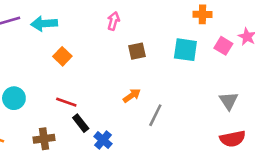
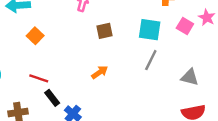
gray triangle: (229, 101) -> (190, 77), turned -42
gray line: (155, 115) -> (151, 60), moved

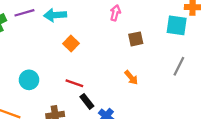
cyan square: (150, 30) -> (177, 25), moved
orange arrow: (100, 72) -> (131, 78), turned 84

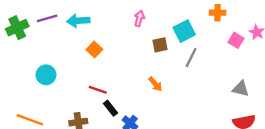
cyan square: (177, 25) -> (184, 31), moved, turned -35
gray line: (179, 66) -> (191, 58), moved
cyan circle: (29, 80) -> (46, 75), moved

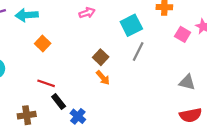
pink arrow: (139, 18) -> (87, 13), turned 56
brown square: (160, 45) -> (101, 57), moved, turned -35

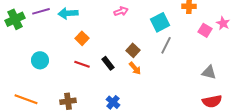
red line: (46, 83) -> (82, 64), moved
black rectangle: (59, 102) -> (108, 63), moved

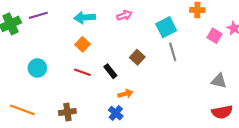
cyan arrow: (68, 13) -> (85, 18), moved
gray line: (166, 45) -> (173, 52), turned -42
orange arrow: (135, 68) -> (125, 94), moved, turned -64

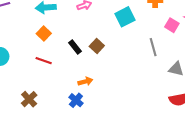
gray line: (173, 52) -> (153, 47), moved
black rectangle: (110, 71) -> (75, 47), moved
brown cross: (67, 112) -> (29, 99), turned -35

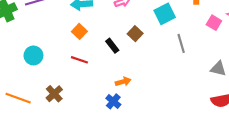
brown square: (97, 46) -> (135, 34), moved
gray line: (153, 47) -> (181, 43), moved
brown cross: (29, 99) -> (54, 94), moved

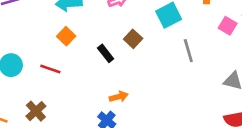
red line: (79, 60) -> (50, 69), moved

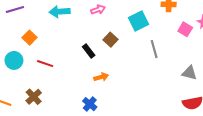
orange square: (66, 36) -> (30, 38), moved
orange arrow: (119, 97) -> (101, 77), moved

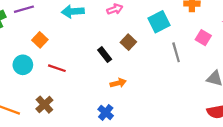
pink square: (185, 29) -> (203, 38), moved

